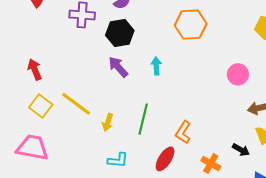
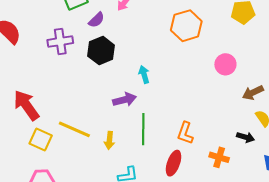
orange hexagon: (191, 24) -> (186, 26), moved
purple arrow: (118, 67) -> (125, 100), moved, turned 130
red arrow: (35, 69) -> (26, 105), size x1.5

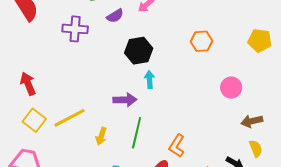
orange hexagon: (186, 26) -> (201, 41), size x0.7
black hexagon: (101, 51) -> (139, 51), moved
red arrow: (26, 105) -> (28, 84), size x0.7
yellow line: (74, 129) -> (70, 118), turned -64

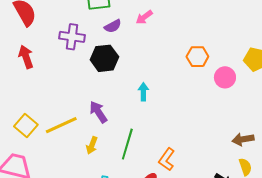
black hexagon: (139, 51) -> (104, 58), moved
red arrow: (28, 84) -> (26, 57), moved
pink circle: (231, 88) -> (225, 77), moved
purple arrow: (125, 100) -> (98, 112), moved, turned -125

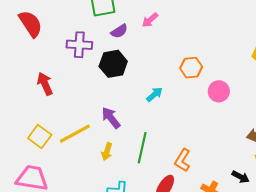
red arrow: (26, 57) -> (45, 84), moved
orange hexagon: (197, 57) -> (191, 68), moved
pink circle: (225, 77) -> (219, 91), moved
cyan arrow: (143, 92) -> (154, 94), turned 54

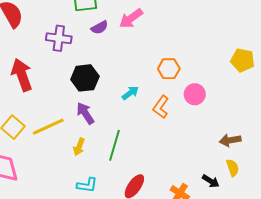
pink arrow: (150, 20) -> (131, 18), size x1.4
black hexagon: (113, 64) -> (85, 78), moved
red arrow: (45, 84) -> (22, 75), size x1.4
orange L-shape: (182, 160) -> (161, 107), moved

